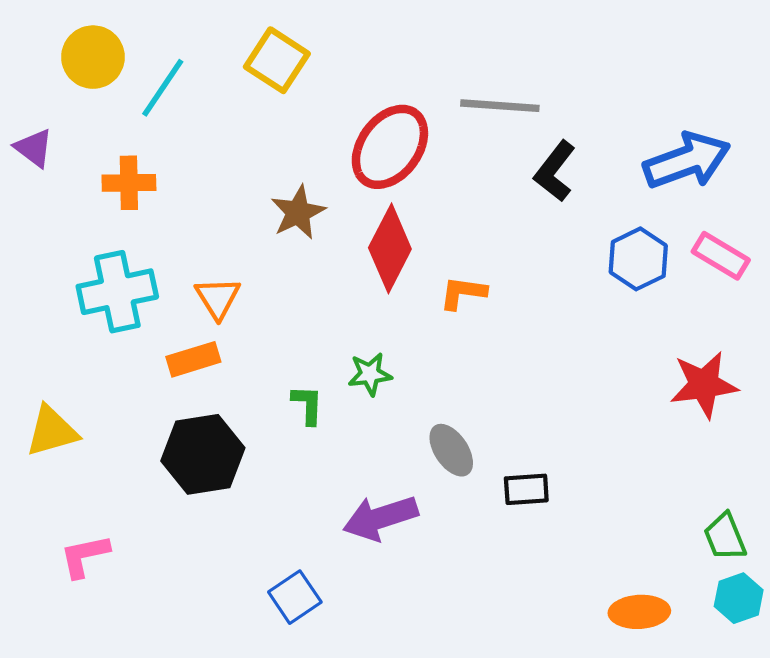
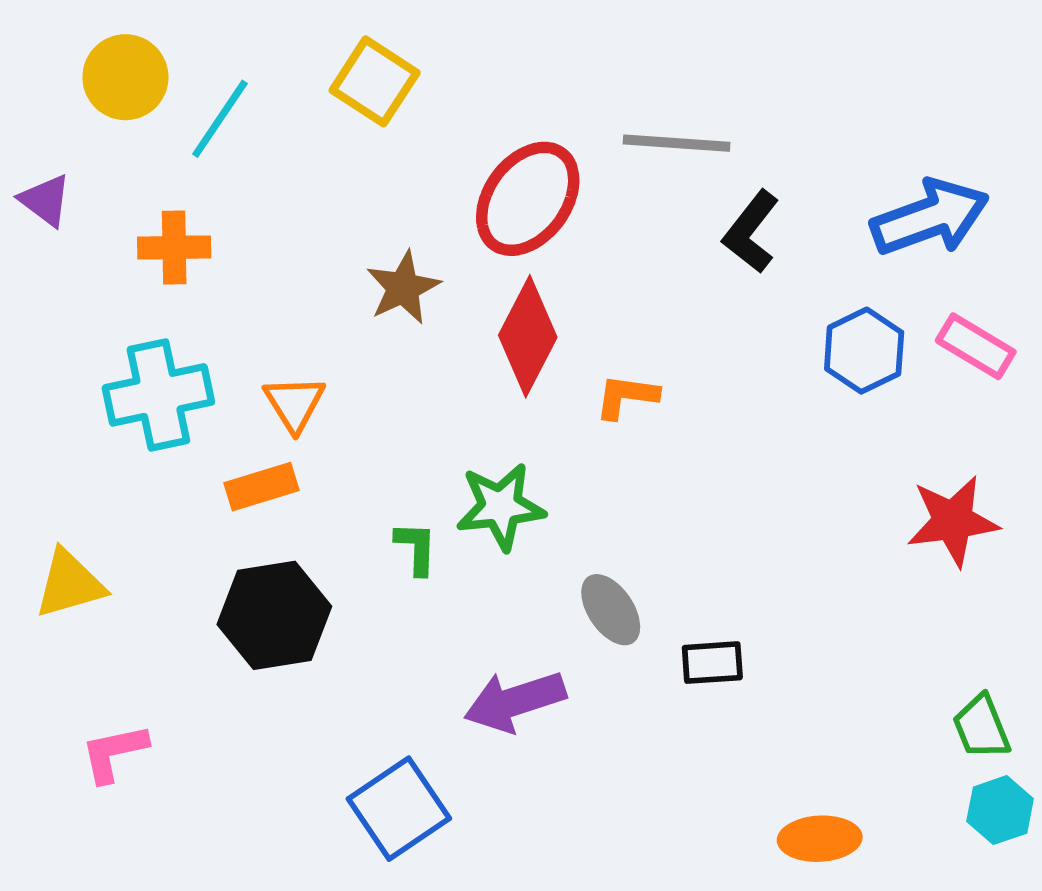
green star: (370, 374) -> (501, 507), size x1.5
blue square: (295, 597) -> (399, 809), size x1.4
orange ellipse: (639, 612) -> (820, 839), moved

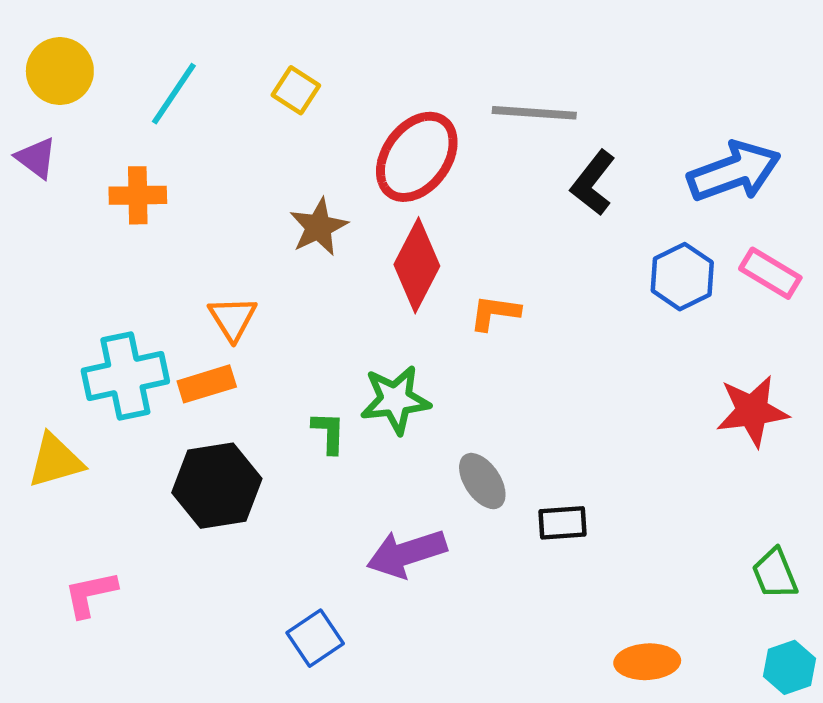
yellow circle: (125, 77) -> (60, 71), moved
yellow square: (375, 81) -> (296, 90), moved, size x0.7
cyan cross: (158, 395) -> (125, 376), moved
blue square: (399, 809) -> (315, 638), size x0.7
cyan hexagon: (1000, 810) -> (790, 667), moved

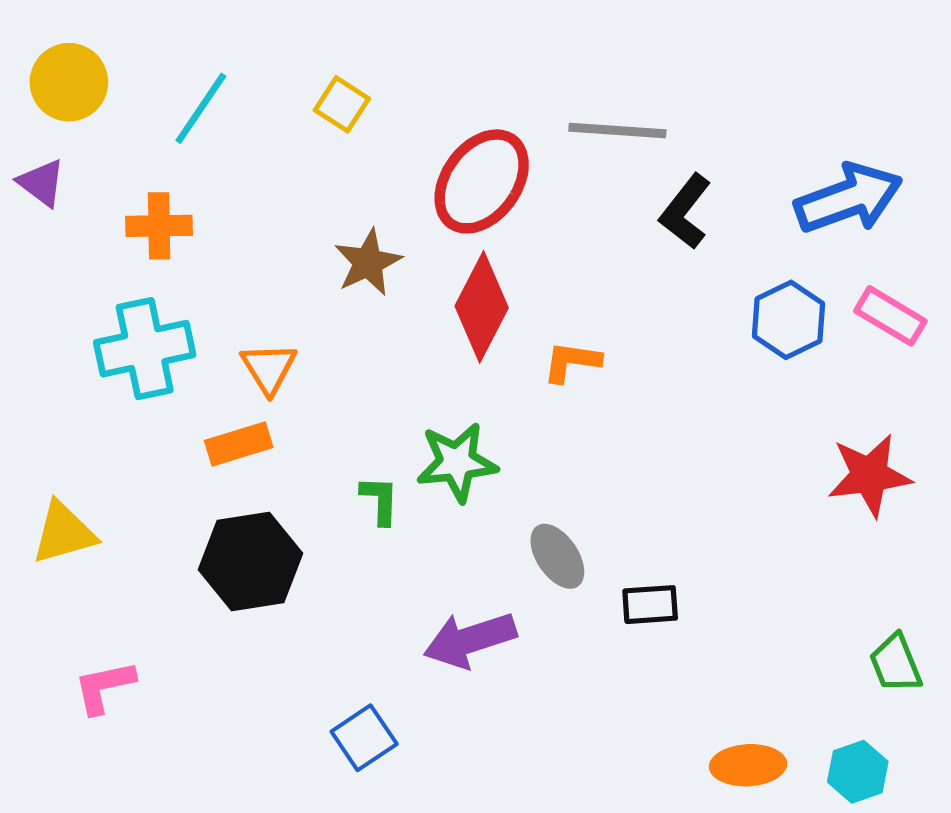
cyan cross: (125, 376) -> (145, 349), moved
cyan hexagon: (790, 667) -> (858, 772), moved

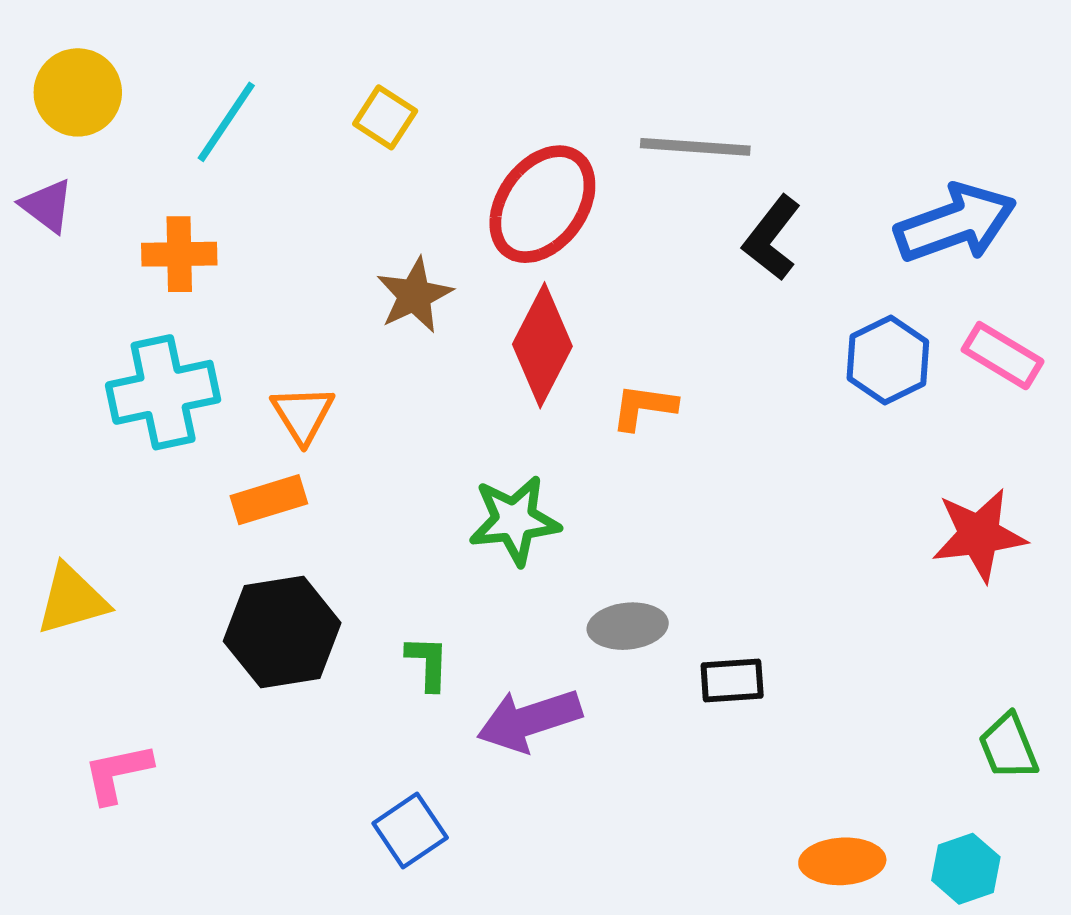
green L-shape: (380, 500) -> (428, 663), moved
gray ellipse: (557, 556) -> (628, 626), turned -62

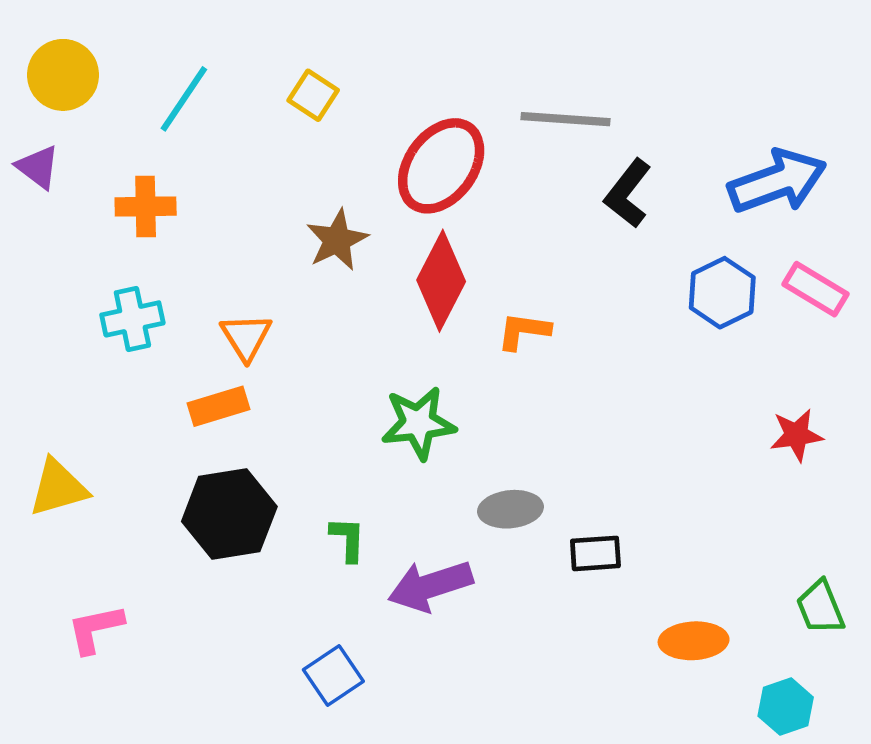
cyan cross: (163, 392) -> (132, 319), size x0.7
red star: (979, 535) -> (796, 435), size x0.7
orange ellipse: (842, 861) -> (694, 641), moved

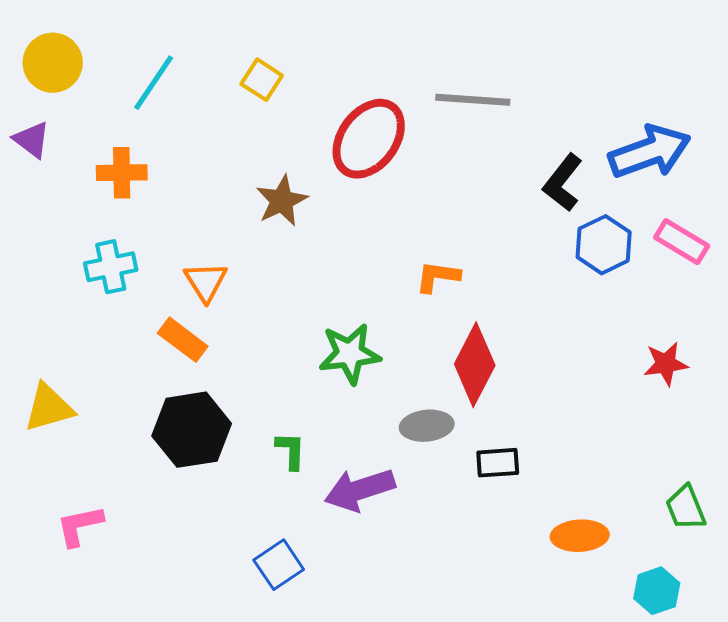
black L-shape: (628, 193) -> (563, 183), moved
red diamond: (441, 281) -> (475, 365), moved
orange rectangle: (219, 406) -> (183, 340), turned 54

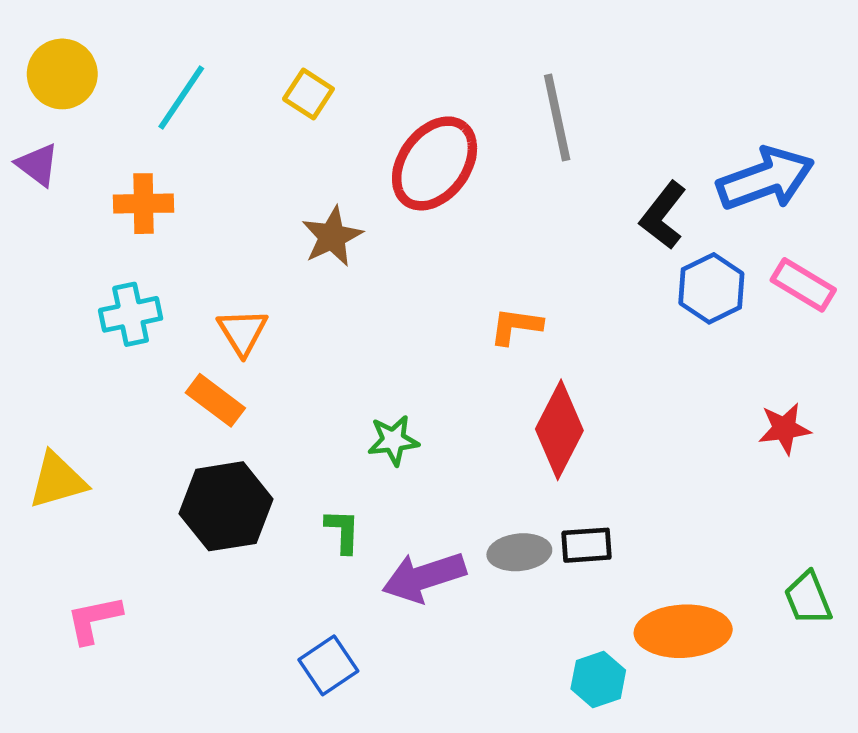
gray line: (473, 100) -> (557, 118), turned 74
green star: (350, 354) -> (393, 440), moved, size x0.7
gray ellipse: (427, 426) -> (519, 552), moved
orange ellipse: (580, 536) -> (683, 631), size x1.4
cyan hexagon: (657, 591) -> (598, 680), moved

